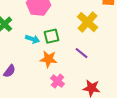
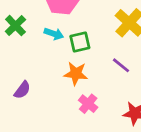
cyan arrow: (33, 39) -> (54, 34), moved

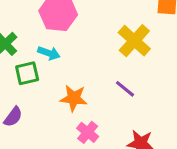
green square: (80, 42) -> (27, 73), moved

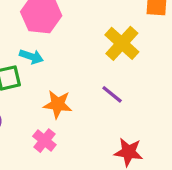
pink cross: (88, 132) -> (44, 141), moved

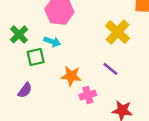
pink cross: (44, 141) -> (88, 95), moved, turned 35

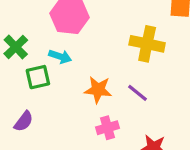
yellow cross: (118, 32) -> (147, 44), turned -30
orange star: (71, 76) -> (98, 90), moved

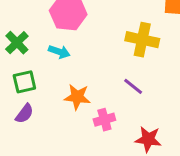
green square: (38, 77) -> (24, 82), moved
orange star: (98, 90) -> (77, 97), moved

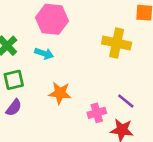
purple line: (133, 86) -> (126, 101), moved
pink cross: (104, 120) -> (97, 113), moved

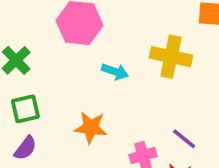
cyan arrow: (44, 54) -> (115, 72), moved

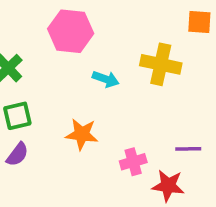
purple line: (184, 139) -> (188, 149), moved, turned -40

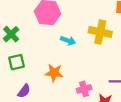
purple semicircle: (17, 154) -> (24, 91), moved

